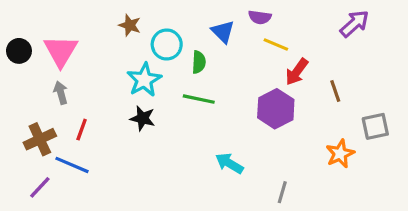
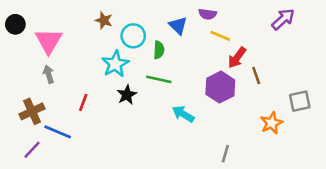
black circle: (19, 51) -> (15, 24), moved
brown line: (335, 91) -> (256, 76), moved
black star: (143, 118) -> (127, 95), moved, turned 30
red line: (82, 130) -> (83, 102), moved
cyan arrow: (229, 163) -> (183, 114), moved

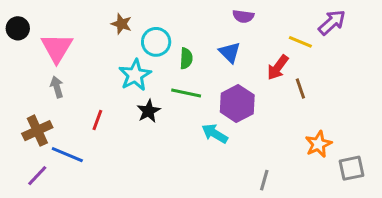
blue triangle: (178, 26) -> (230, 52), moved
yellow line: (220, 36) -> (300, 42), moved
purple hexagon: (220, 87) -> (237, 104), moved
gray square: (300, 101) -> (351, 168), moved

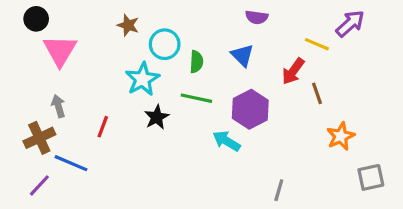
black circle: (18, 28) -> (36, 19), moved
gray arrow: (57, 87) -> (58, 106), moved
orange star: (318, 144) -> (341, 136), moved

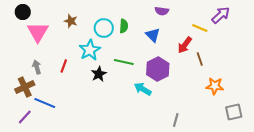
brown star: (128, 25) -> (71, 21), moved
green semicircle: (196, 62) -> (124, 26), moved
red line: (103, 127) -> (64, 66), moved
orange star: (341, 136) -> (215, 86), turned 30

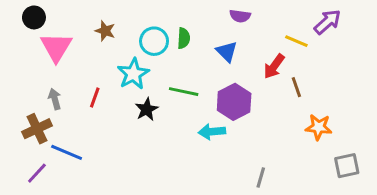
cyan arrow: (143, 89) -> (212, 132), turned -36

